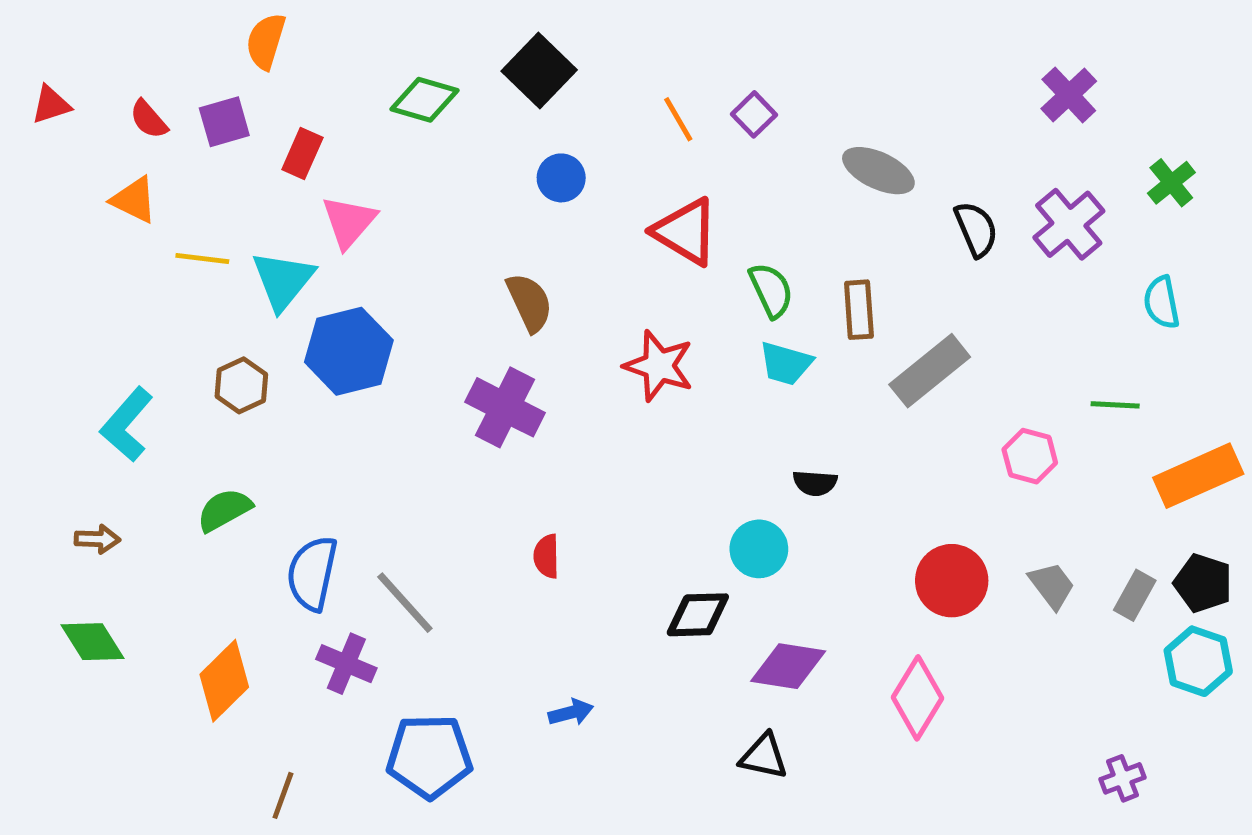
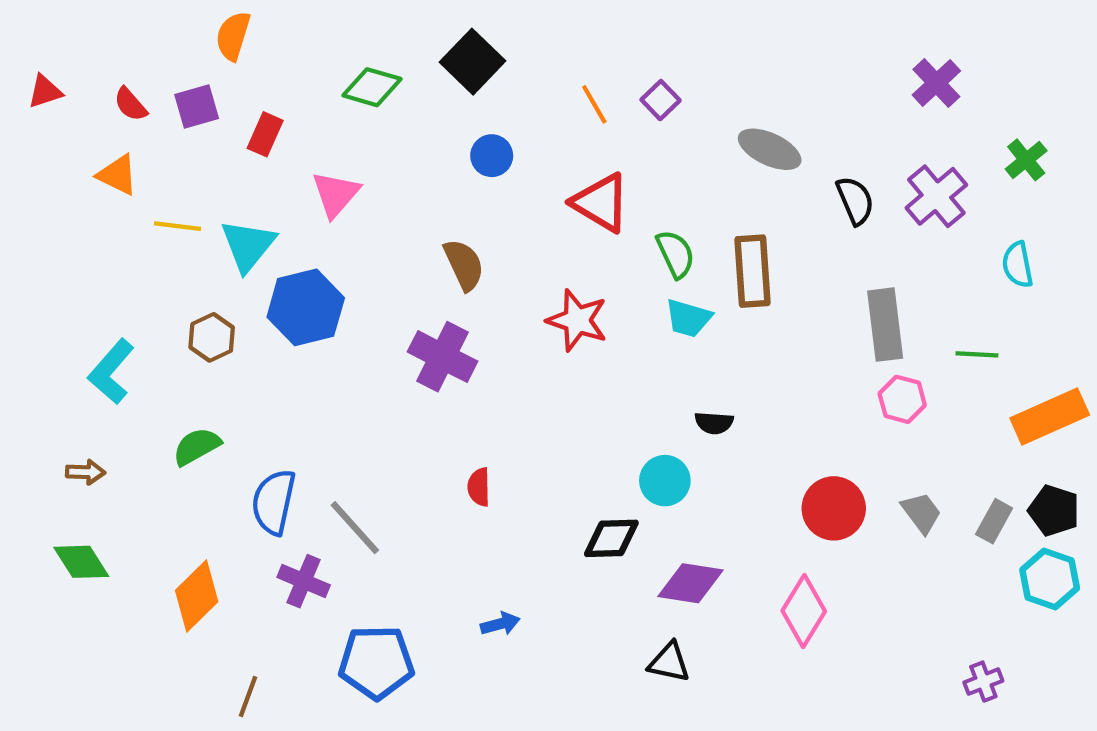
pink triangle: (349, 222) -> (336, 194), moved
brown rectangle: (859, 310) -> (753, 271), size x1.4
gray rectangle: (930, 371) -> (885, 325), moved, turned -58

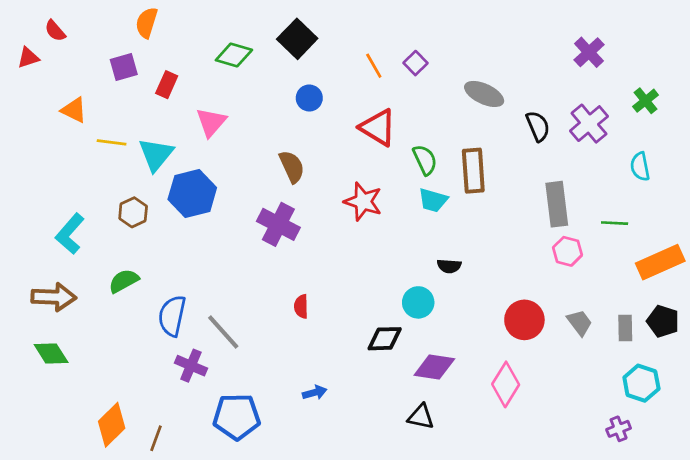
red semicircle: (130, 104) -> (55, 31), moved
brown arrow: (86, 472) -> (54, 297), size x1.8
gray rectangle: (994, 521) -> (625, 328), turned -30
cyan hexagon: (1050, 579) -> (641, 383), moved
orange diamond: (197, 596) -> (112, 425), moved

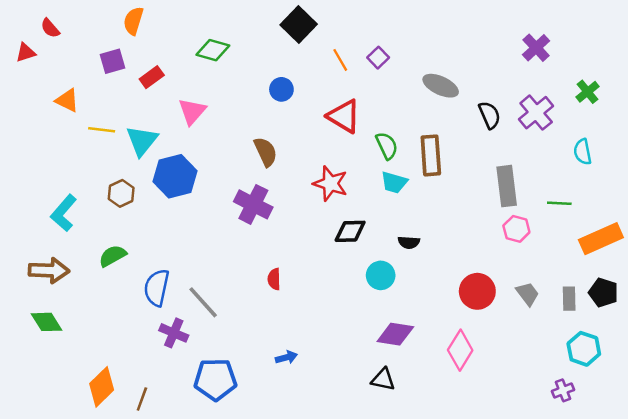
black square: (297, 39) -> (299, 24), moved
red rectangle: (167, 85) -> (152, 77), turned 30
black diamond: (385, 339) -> (350, 231), moved

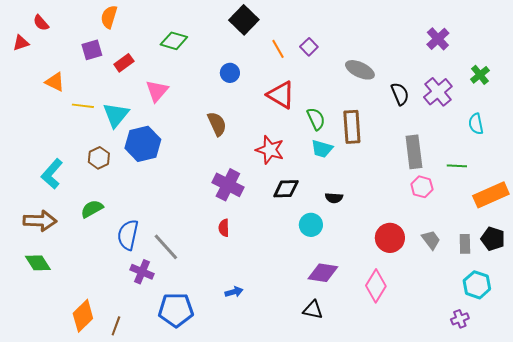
purple cross: (253, 204) -> (228, 185), moved

